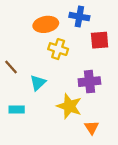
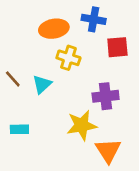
cyan triangle: (38, 83) -> (42, 84), moved
yellow star: (69, 106) -> (82, 125), turned -30
orange triangle: (92, 128) -> (108, 151), size x1.5

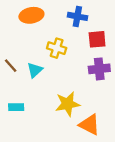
orange ellipse: (54, 29) -> (31, 15), moved
purple cross: (106, 96) -> (99, 69), moved
orange triangle: (108, 151) -> (89, 125), turned -30

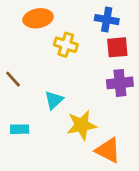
blue cross: (77, 16) -> (107, 20), moved
yellow cross: (57, 48) -> (66, 45), moved
cyan triangle: (35, 70) -> (54, 100), moved

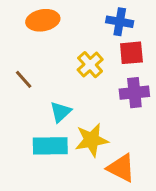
yellow cross: (66, 45) -> (90, 65), moved, turned 30
brown line: (13, 79) -> (24, 79), moved
cyan rectangle: (20, 129) -> (50, 146), moved, size x1.6

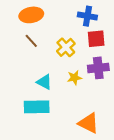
brown line: (24, 79) -> (31, 41), moved
cyan triangle: (61, 112) -> (44, 82), turned -49
yellow star: (92, 140) -> (75, 78), moved, size x0.6

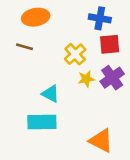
brown line: (31, 41) -> (24, 47), moved, turned -32
purple cross: (98, 68) -> (112, 78), turned -30
yellow star: (75, 78) -> (86, 79), moved

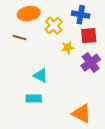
yellow cross: (75, 54) -> (54, 26), moved
yellow star: (86, 79) -> (68, 48), moved
cyan rectangle: (42, 122) -> (34, 99), size x0.7

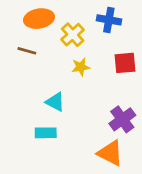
red square: (89, 36) -> (125, 63), moved
yellow star: (68, 48) -> (81, 67), moved
purple cross: (91, 63) -> (122, 119), moved

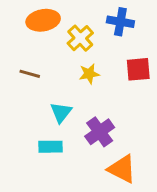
brown line: (27, 51) -> (30, 74), moved
cyan triangle: (55, 102) -> (61, 112), turned 40
purple cross: (122, 119) -> (100, 132), moved

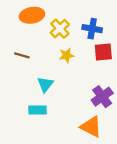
blue cross: (120, 22) -> (92, 29), moved
purple cross: (100, 132) -> (102, 97), moved

